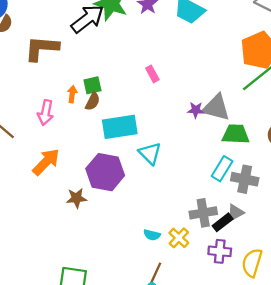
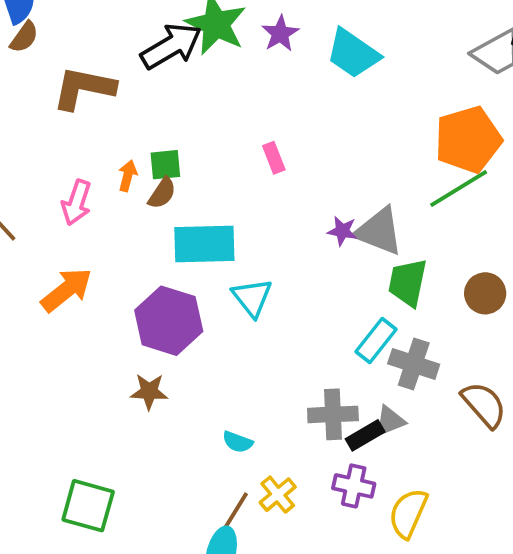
green trapezoid: (236, 134) -> (408, 283), turned -88
brown star: (76, 198) -> (149, 392), moved
yellow cross: (179, 238) -> (278, 495), moved

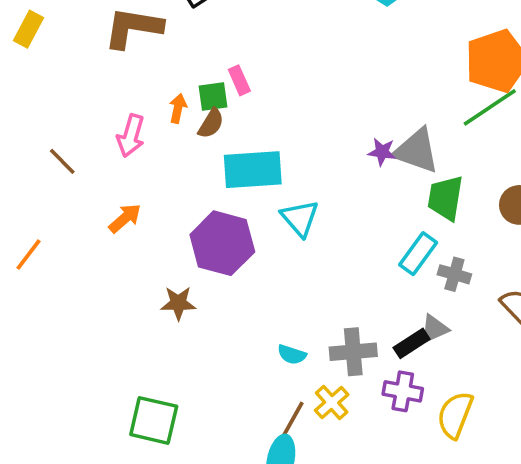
pink rectangle: (274, 158) -> (239, 80), moved
orange arrow: (67, 290) -> (125, 218), size x0.7
gray cross: (414, 364) -> (454, 274), size x0.7
brown star: (149, 392) -> (178, 303), moved
gray cross: (333, 414) -> (353, 352), moved

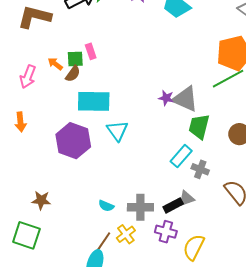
orange arrow: (178, 108) -> (55, 64), turned -70
orange arrow: (125, 218) -> (20, 122), turned 120
brown star: (178, 303) -> (41, 200), moved

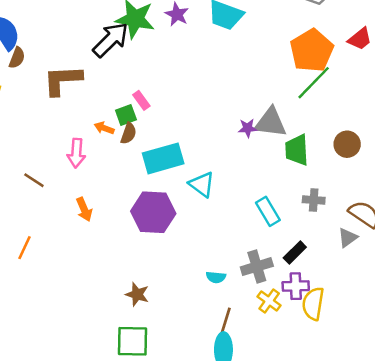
cyan rectangle: (181, 156) -> (268, 211), moved, turned -55
gray triangle: (186, 198) -> (348, 238), moved
brown star: (41, 200) -> (137, 294), turned 30
yellow cross: (126, 234) -> (269, 301), moved
yellow semicircle: (194, 247) -> (313, 304), moved

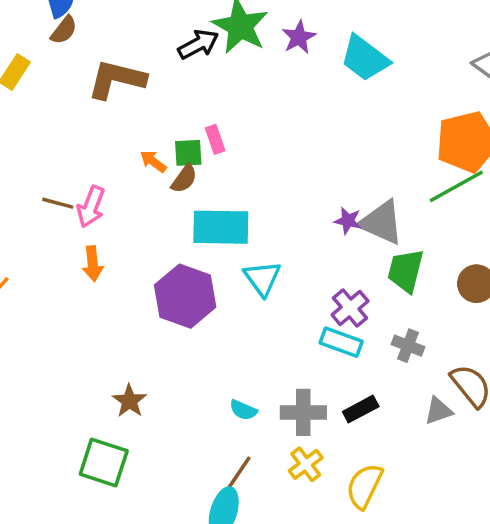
black arrow: (111, 40) -> (198, 44), size x0.7
pink arrow: (76, 153) -> (91, 207), moved
brown line: (34, 180) -> (58, 203), moved, turned -35
cyan rectangle: (268, 211) -> (341, 342), turned -56
purple cross: (296, 286) -> (350, 308), moved, turned 35

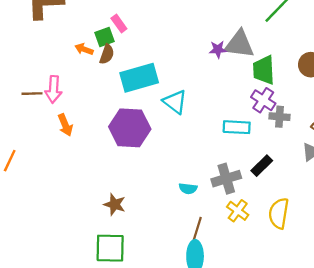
purple cross: (350, 308) -> (263, 100), moved

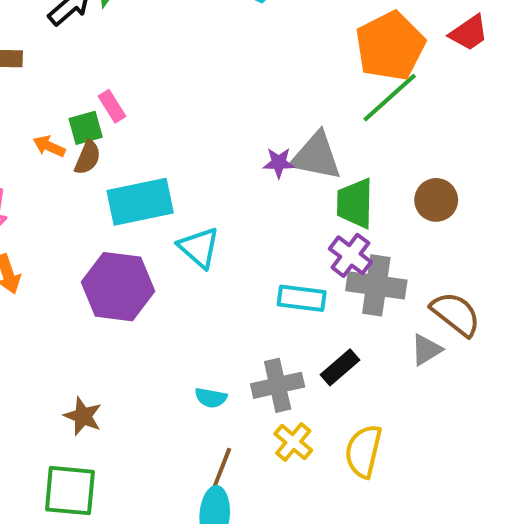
gray cross: (279, 117) -> (376, 285), size x1.6

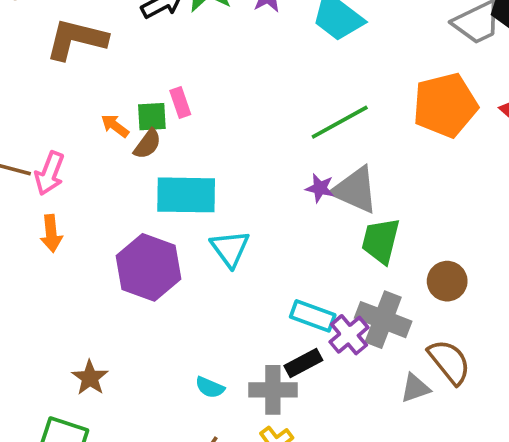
green line: (390, 98) -> (340, 122), moved
brown circle: (436, 200) -> (447, 281), moved
purple cross: (350, 255) -> (349, 335), moved
black rectangle: (340, 367) -> (303, 363), moved

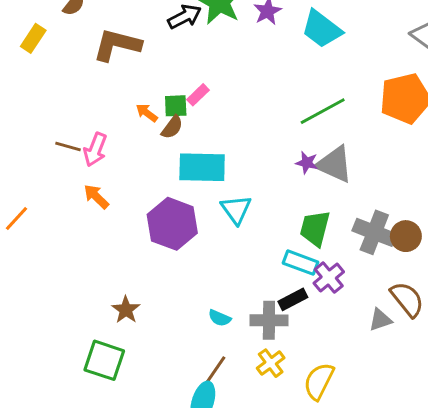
pink rectangle: (180, 102) -> (198, 95), turned 65
orange arrow: (51, 233) -> (96, 197), turned 140
green trapezoid: (381, 241) -> (315, 228), moved
gray cross: (383, 320) -> (374, 232), moved

